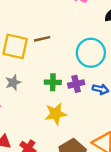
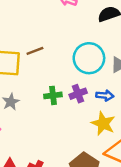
yellow star: (56, 114) -> (103, 124), moved, turned -30

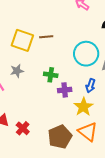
purple cross: (78, 94) -> (65, 90), moved
blue arrow: (105, 95) -> (91, 86), turned 88

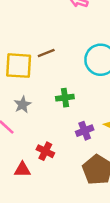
purple cross: (65, 90) -> (85, 131), moved
red cross: (23, 128) -> (45, 151), moved

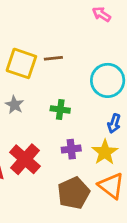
gray star: (23, 105) -> (15, 105), turned -30
red cross: (45, 151) -> (25, 159), size x1.6

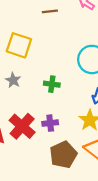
brown line: (53, 58) -> (50, 11), moved
purple cross: (71, 149) -> (50, 123), moved

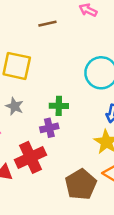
purple cross: (50, 123) -> (49, 128), moved
red cross: (22, 126) -> (31, 157), turned 30

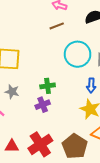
brown line: (47, 24) -> (57, 26), moved
red cross: (31, 157) -> (40, 144), moved

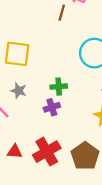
brown line: (57, 26) -> (62, 13), moved, turned -56

